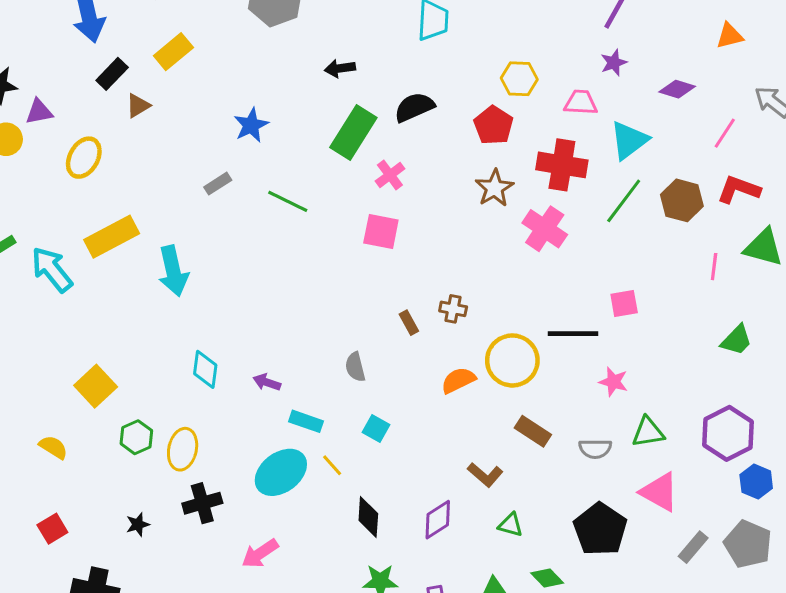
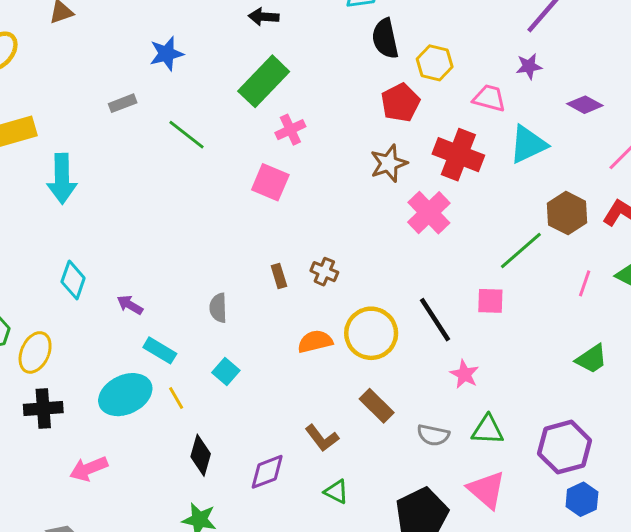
black semicircle: (414, 107) -> (385, 39), moved, turned -90
green line: (624, 201) -> (521, 250), moved
black line: (573, 334) -> (435, 320), turned 45

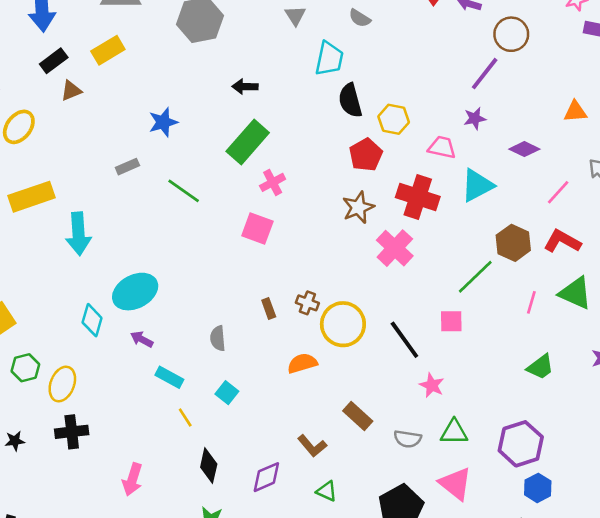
yellow circle: (371, 333) -> (343, 324), moved
cyan ellipse: (125, 395) -> (135, 292), moved
pink arrow: (89, 469) -> (132, 479), moved, turned -48

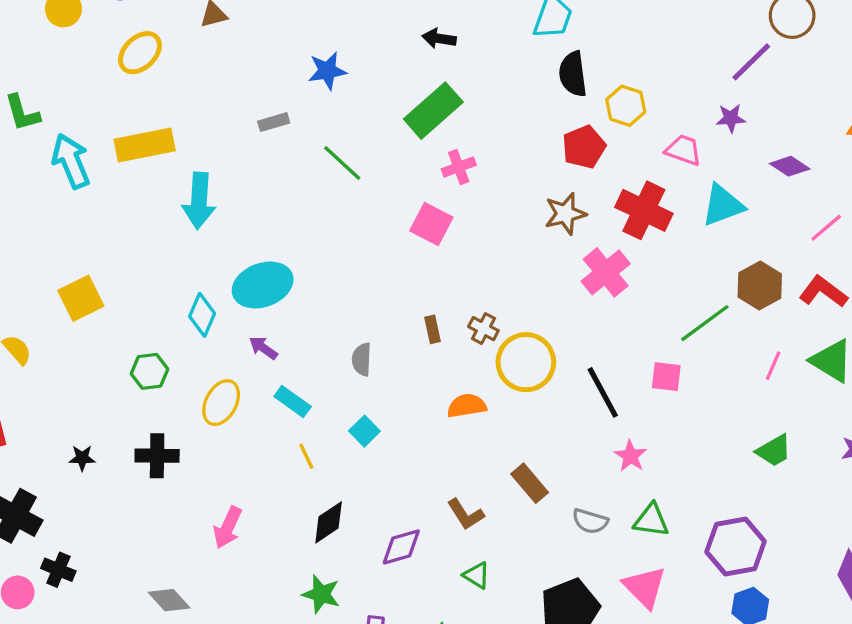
green hexagon: (25, 368) -> (149, 371), moved
yellow ellipse: (62, 384) -> (221, 403), moved
black diamond: (209, 466) -> (329, 522), turned 36

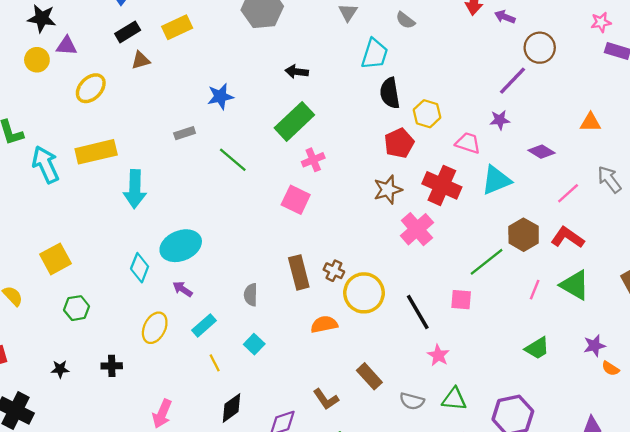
brown rectangle: (432, 329) -> (299, 272), size x1.8
green hexagon: (149, 371) -> (77, 308), moved
cyan rectangle: (293, 402) -> (204, 325), turned -75
black cross: (157, 456) -> (112, 366), size x0.7

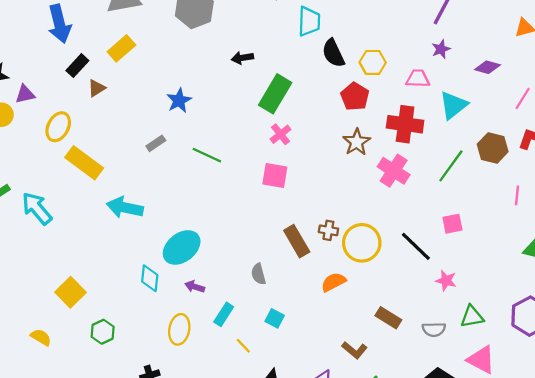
green rectangle: (294, 121) -> (275, 94), moved
yellow rectangle: (96, 152) -> (84, 163), moved, turned 66
cyan arrow: (135, 189) -> (125, 208), turned 116
green line: (487, 262) -> (451, 166), moved

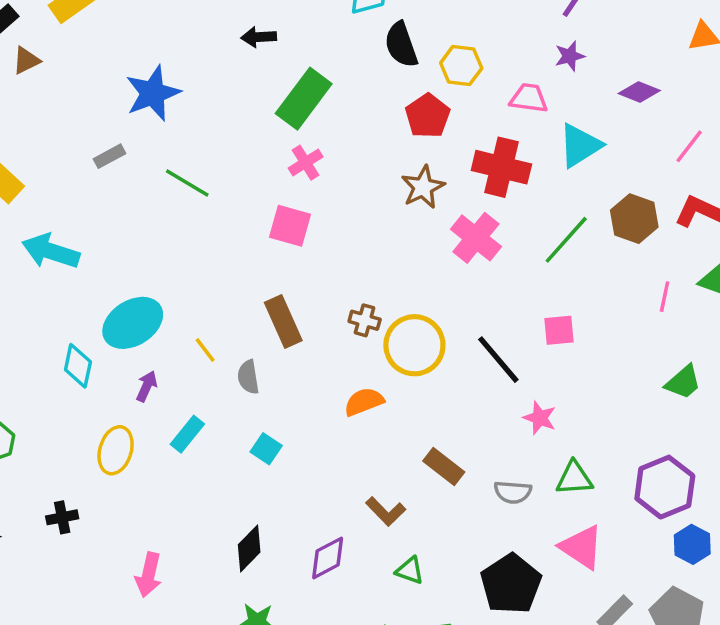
blue star: (179, 100) -> (153, 93), size x1.4
brown rectangle: (297, 241) -> (283, 321), moved
purple arrow: (195, 287) -> (147, 386), turned 90
yellow line: (243, 346) -> (205, 350), moved

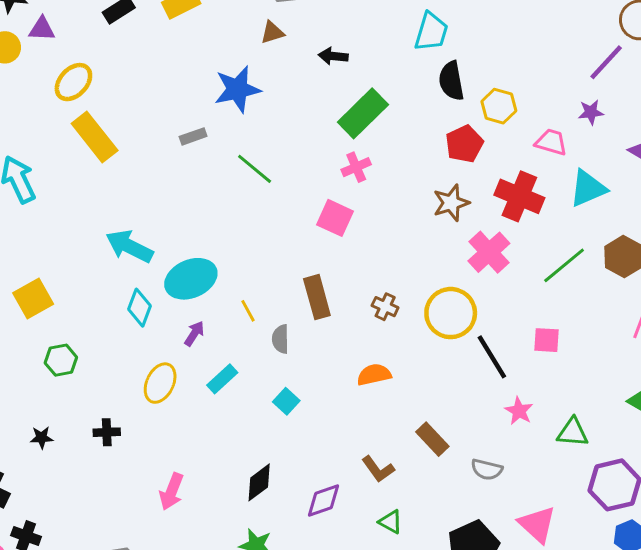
brown triangle: (26, 60) -> (272, 32), moved
cyan arrow: (51, 251) -> (129, 246), moved
yellow circle: (414, 345) -> (451, 313), moved
green triangle: (574, 478) -> (573, 432), moved

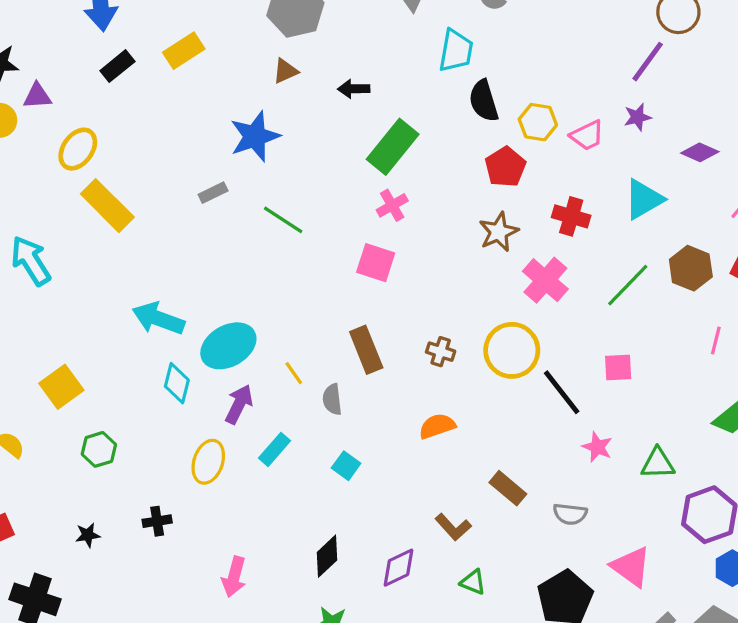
pink trapezoid: (551, 142) -> (587, 135), moved, turned 144
red cross: (519, 196) -> (571, 216), size x0.7
purple arrow: (194, 333) -> (239, 404), size x1.4

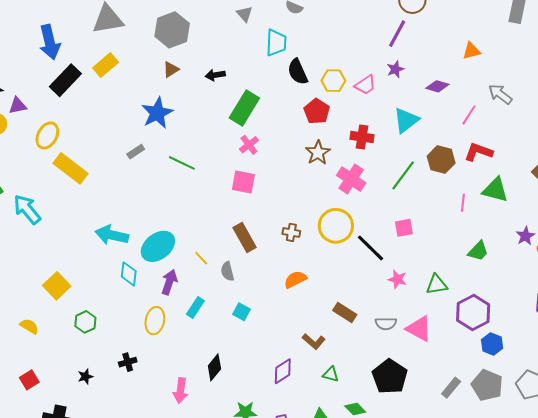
black rectangle: (117, 66) -> (65, 80), size x1.5
black diamond: (327, 556) -> (214, 367), moved
pink triangle: (631, 567) -> (419, 329), moved

